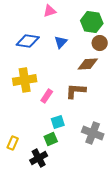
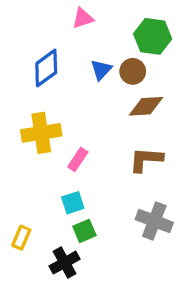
blue diamond: (28, 41) -> (46, 68), turned -45
brown circle: (100, 43) -> (133, 71), moved
brown L-shape: (76, 91) -> (146, 159), moved
cyan square: (58, 122) -> (73, 203), moved

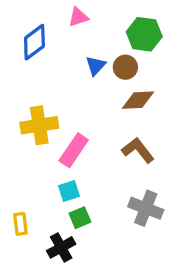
blue diamond: (46, 68) -> (34, 42), moved
pink rectangle: (78, 159) -> (74, 150), size x1.5
brown L-shape: (146, 159) -> (138, 150), turned 48
yellow rectangle: (21, 238) -> (20, 224), turned -30

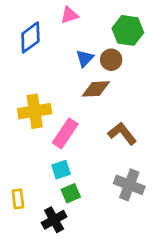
brown diamond: (138, 100) -> (96, 89), moved

